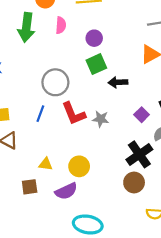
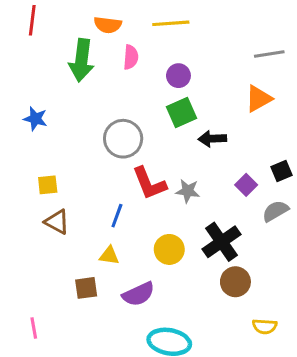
blue line: (40, 114) -> (117, 216), moved
black cross: (139, 154) -> (222, 242), moved
yellow circle: (79, 166) -> (169, 249), moved

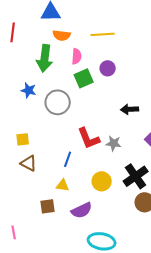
green square: (182, 113) -> (84, 78), moved
blue star: (35, 119) -> (29, 90), moved
gray circle: (123, 139) -> (58, 102), moved

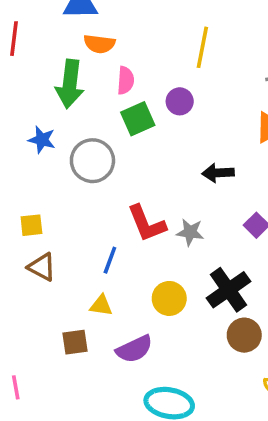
yellow line: (103, 34) -> (202, 47), moved, turned -75

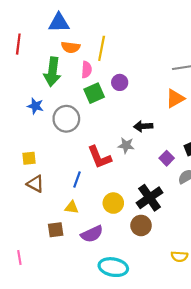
yellow line: (202, 47) -> (102, 48), moved
gray star: (190, 232) -> (126, 145), moved
brown circle: (244, 335) -> (141, 225), moved

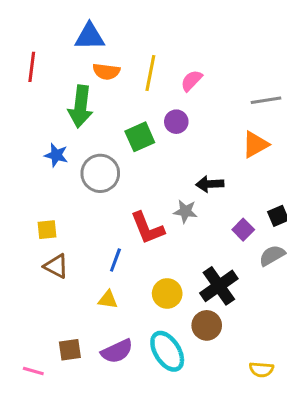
pink semicircle: (87, 70) -> (191, 81), moved, turned -140
brown square: (56, 230) -> (70, 350), moved
purple semicircle: (92, 234) -> (117, 351), moved
pink line: (19, 257) -> (33, 371), turned -64
cyan ellipse: (113, 267) -> (167, 351), moved, turned 48

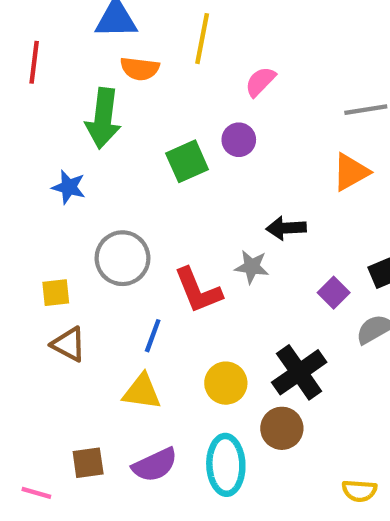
yellow line: (150, 73) -> (202, 39), moved
gray circle: (100, 173) -> (122, 258), moved
yellow triangle: (108, 300) -> (142, 392), size x1.4
cyan ellipse: (167, 351) -> (226, 465), turned 30

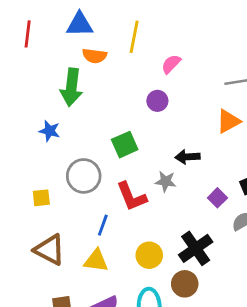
red line: (34, 62) -> (28, 34), moved
green square: (187, 161) -> (125, 145), moved
brown triangle: (69, 344) -> (50, 250), moved, size x1.4

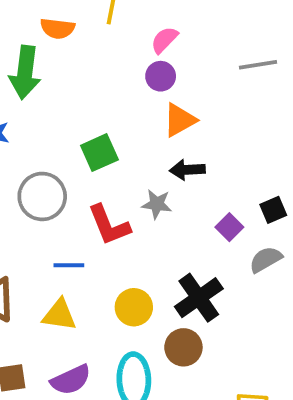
purple circle: (157, 101) -> (161, 76), moved
orange triangle: (228, 121) -> (180, 120), moved
blue line: (103, 225) -> (69, 265), turned 70

